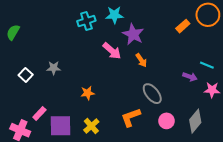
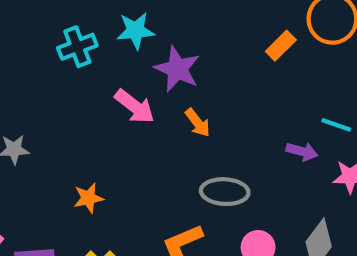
gray ellipse: (152, 94) -> (225, 192), turned -45

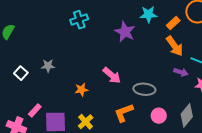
cyan star: (136, 31) -> (148, 14), moved
pink arrow: (135, 106) -> (112, 75), moved
orange arrow: (198, 123) -> (175, 46), moved, size x1.5

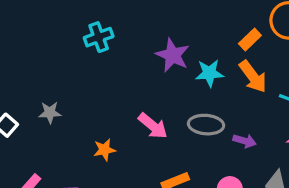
cyan star: (148, 14) -> (209, 73), moved
purple arrow: (181, 72) -> (245, 141), moved
gray ellipse: (144, 89) -> (206, 125), moved

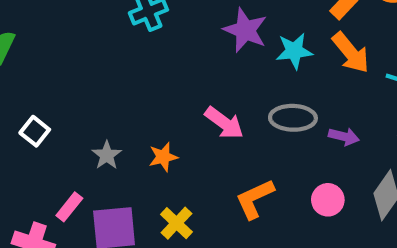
gray star: (50, 112) -> (107, 155), moved, turned -30

